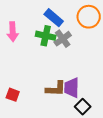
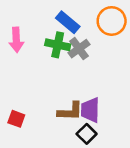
black square: (83, 107) -> (87, 134), moved

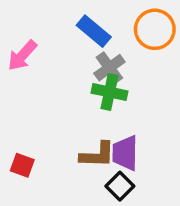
pink arrow: (16, 40) -> (22, 55), turned 45
green cross: (58, 45) -> (109, 92), moved

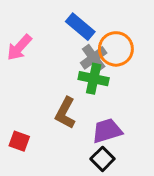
orange circle: (155, 29) -> (116, 49), moved
purple trapezoid: (125, 153) -> (107, 131), turned 72
brown L-shape: (97, 155) -> (65, 113), moved, turned 116

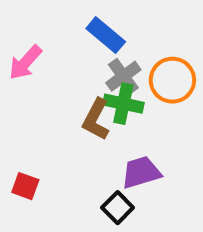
orange circle: (116, 49) -> (172, 80), moved
brown L-shape: (65, 113) -> (96, 119), moved
black square: (103, 159) -> (118, 208), moved

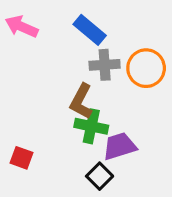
pink arrow: (25, 62) -> (21, 27), moved, turned 72
gray cross: (123, 76) -> (105, 65), turned 32
green cross: (123, 104) -> (91, 126), moved

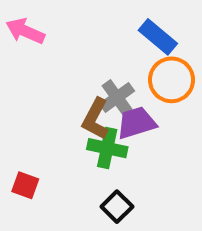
blue rectangle: (90, 30) -> (158, 37), moved
gray cross: (105, 65) -> (117, 97), moved, turned -32
purple trapezoid: (119, 146) -> (136, 123), moved

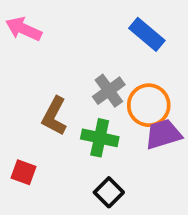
orange circle: (172, 80) -> (149, 105), moved
brown L-shape: (95, 119) -> (54, 116), moved
purple trapezoid: (136, 123) -> (163, 134), moved

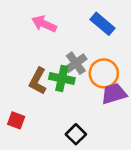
pink arrow: (24, 29) -> (44, 24), moved
green cross: (100, 138) -> (62, 78), moved

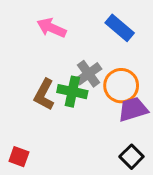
red square: (16, 120) -> (19, 157), moved
black square: (76, 134) -> (132, 157), moved

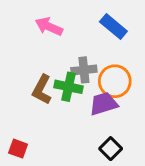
gray cross: (89, 74) -> (84, 70), turned 30
purple trapezoid: (133, 109) -> (104, 104), moved
black square: (132, 157) -> (111, 149), moved

